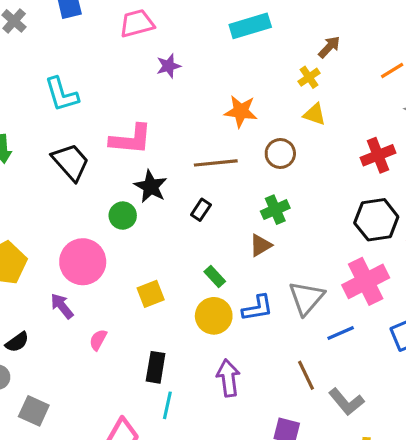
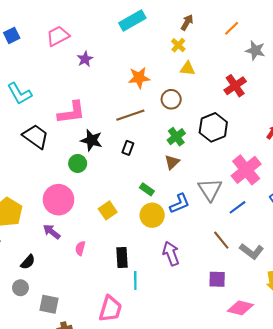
black hexagon: (376, 220) -> (213, 127), moved

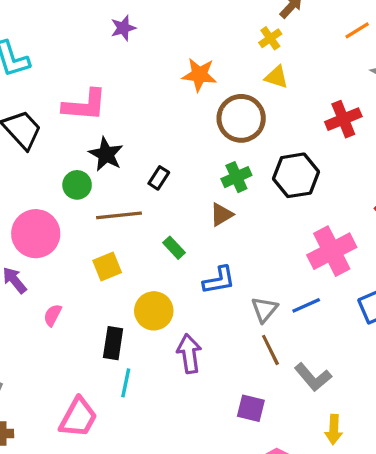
brown circle: (171, 99) -> (241, 118), size x1.5
brown line: (130, 115) -> (119, 215), moved
gray triangle: (210, 190) -> (264, 310), moved, size x0.7
yellow circle: (152, 215) -> (154, 311), moved

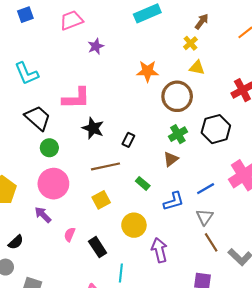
green circle: (77, 185) -> (49, 148), moved
blue line: (306, 305) -> (206, 189), moved
black rectangle: (113, 343) -> (98, 247), moved, turned -36

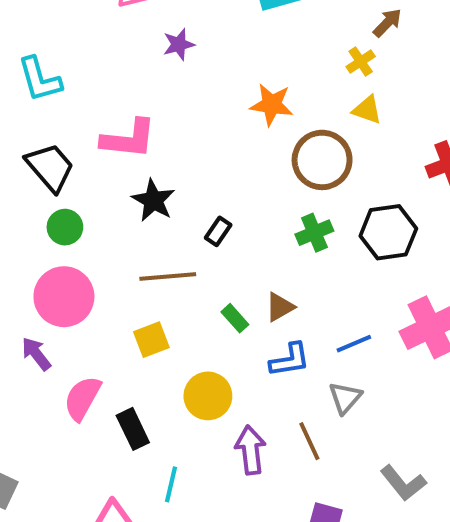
brown triangle: (171, 159) -> (280, 307), moved
pink semicircle: (70, 235) -> (82, 398), size x1.6
brown line: (211, 242) -> (309, 441), moved

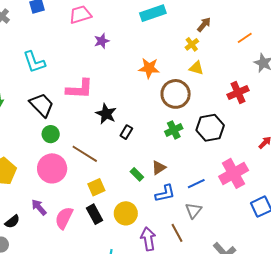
black star: (153, 200) -> (106, 114), moved
brown line: (168, 277) -> (85, 154), moved, turned 40
purple arrow: (36, 354) -> (39, 207), moved
black rectangle: (133, 429) -> (95, 214), moved

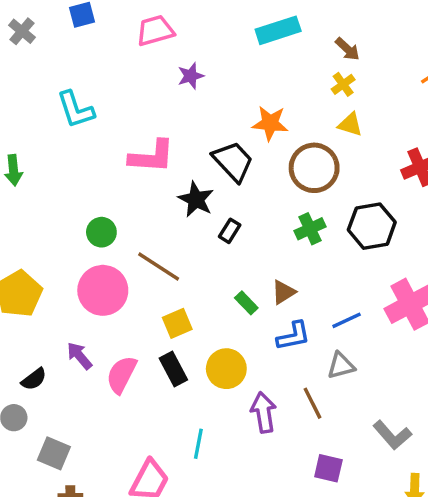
brown arrow: (204, 25) -> (347, 49), moved, turned 91
black trapezoid: (42, 105) -> (233, 161), moved
gray triangle: (193, 210) -> (341, 366), turned 36

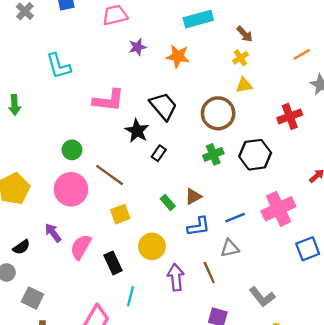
orange star: (270, 123) -> (178, 56), moved
yellow triangle: (350, 124) -> (244, 85), turned -30
black rectangle: (173, 369) -> (113, 263), moved

